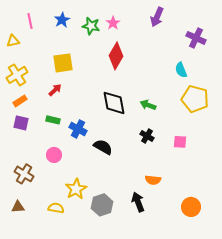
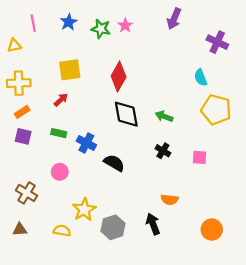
red diamond: (116, 56) -> (119, 76), moved
yellow cross: (17, 75) -> (19, 83), turned 30

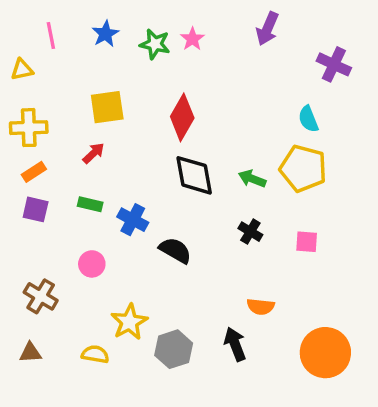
yellow pentagon: (216, 110) -> (303, 168), moved
orange circle: (212, 230) -> (325, 353), size x1.5

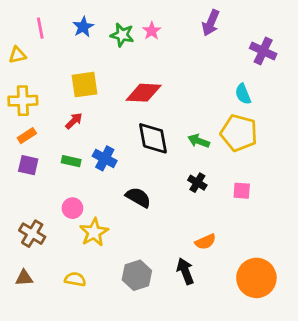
red diamond: (182, 117) -> (144, 93), turned 63
blue cross: (133, 220) -> (105, 158), moved
orange semicircle: (261, 307) -> (205, 242), turned -30
yellow star: (129, 322) -> (94, 232), moved

